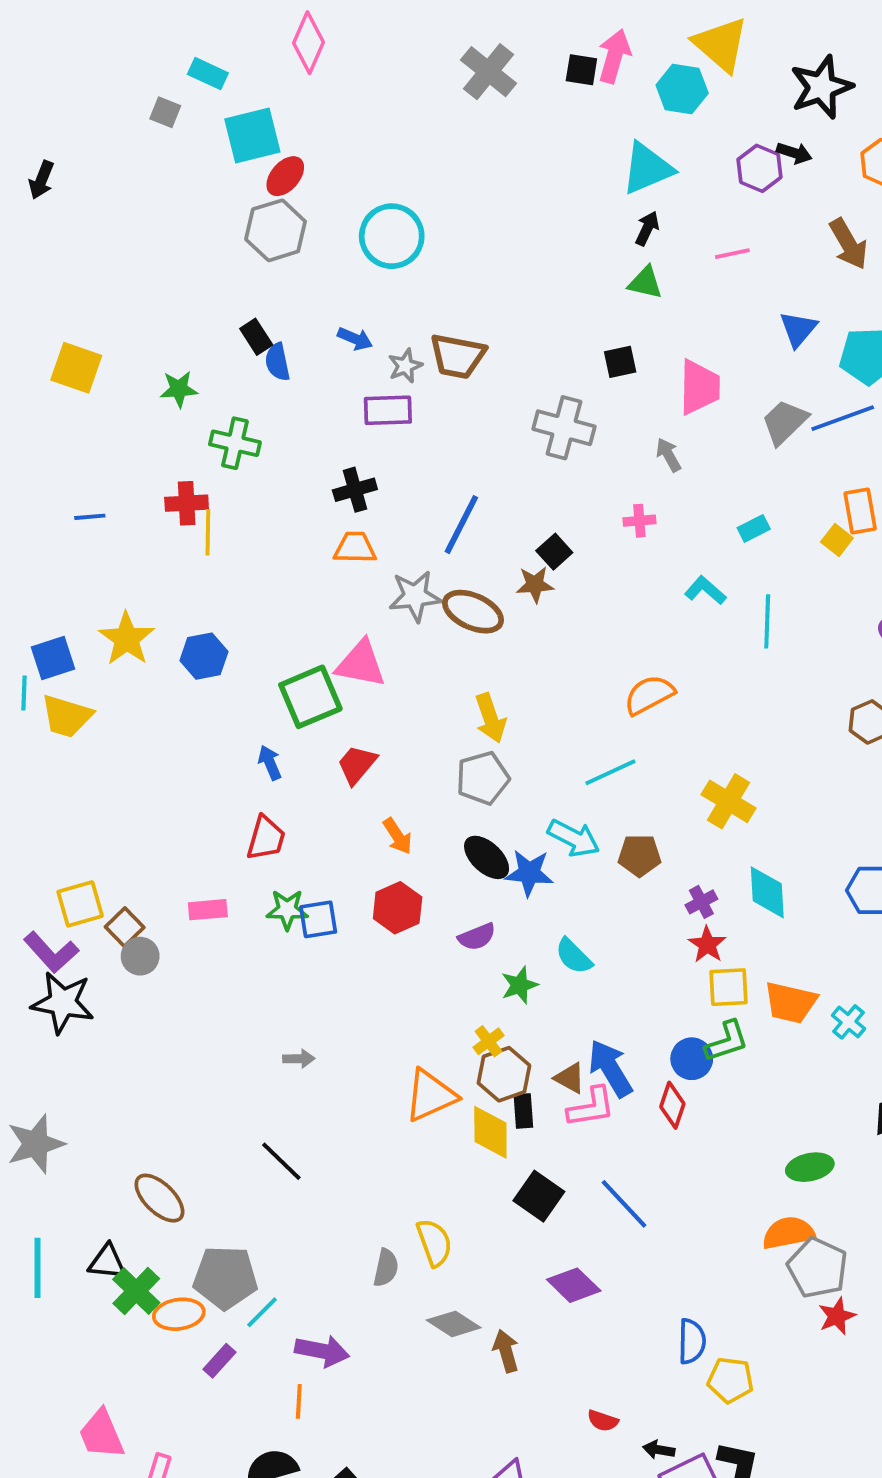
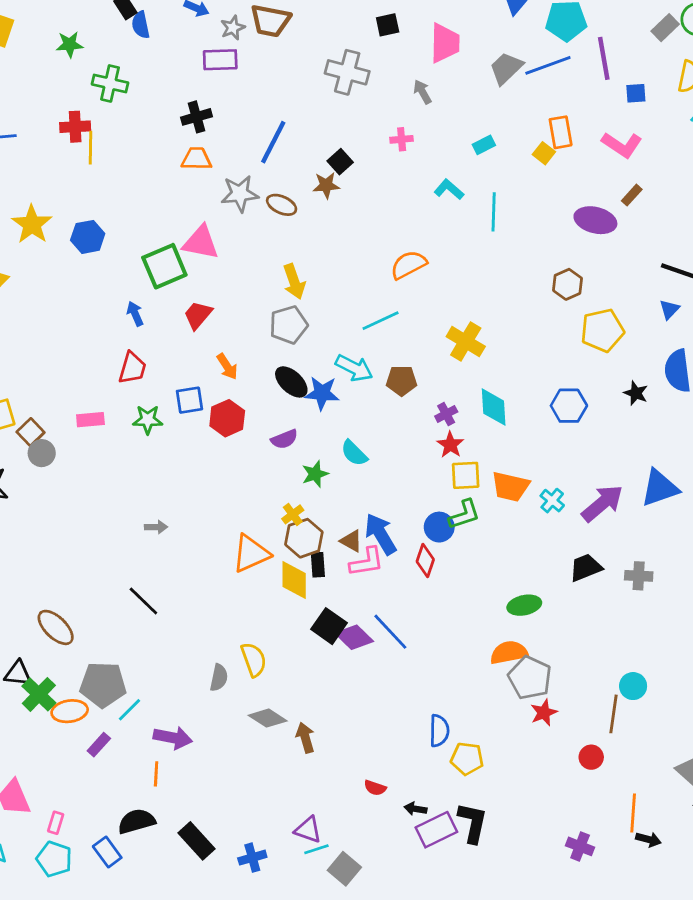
brown ellipse: (473, 612) -> (282, 205), size x0.7
blue square: (318, 919) -> (190, 400), moved
purple diamond: (574, 1285) -> (354, 637), moved

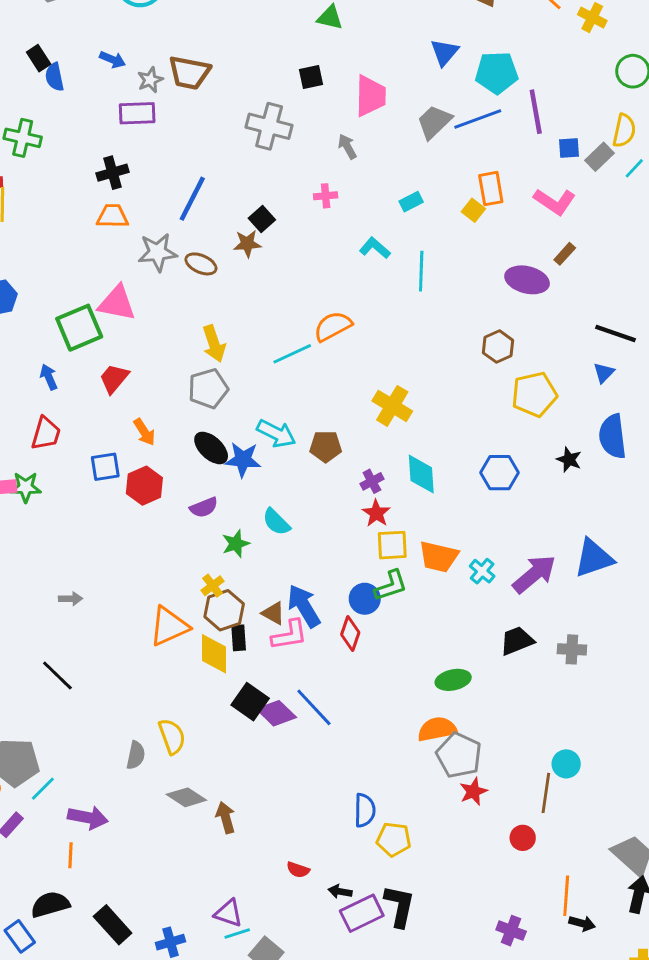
gray rectangle: (665, 28) -> (599, 157), moved
cyan line: (381, 321) -> (292, 354), moved
green star: (148, 420) -> (26, 487), moved

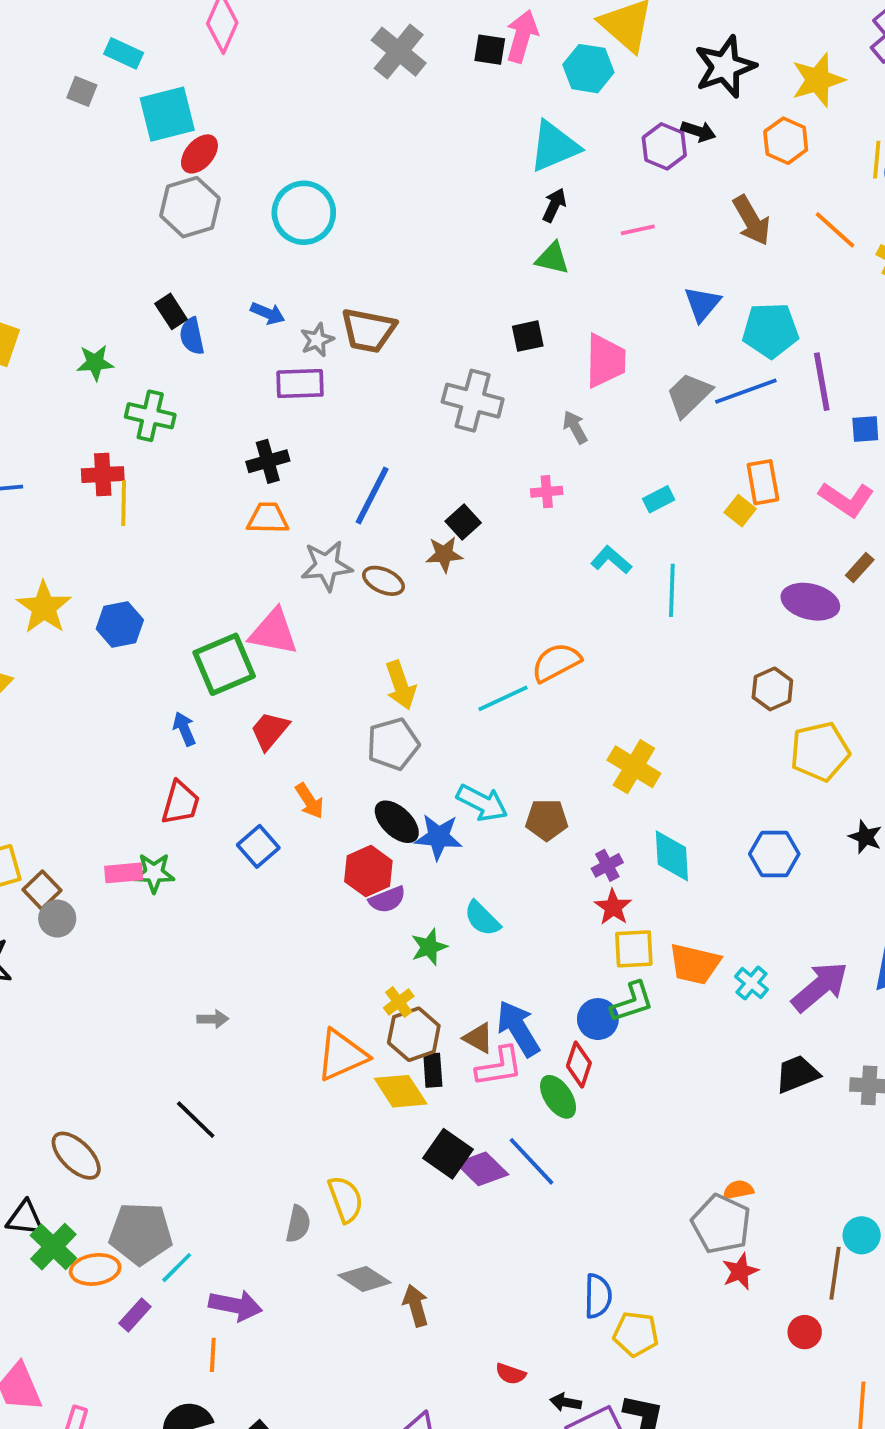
blue square: (105, 467) -> (258, 846), turned -32
red hexagon: (144, 486) -> (368, 871), moved
yellow diamond: (214, 654) -> (401, 1091), turned -33
green ellipse: (453, 680) -> (558, 1097), moved, turned 68
orange semicircle: (437, 729) -> (738, 1190), moved, size x0.6

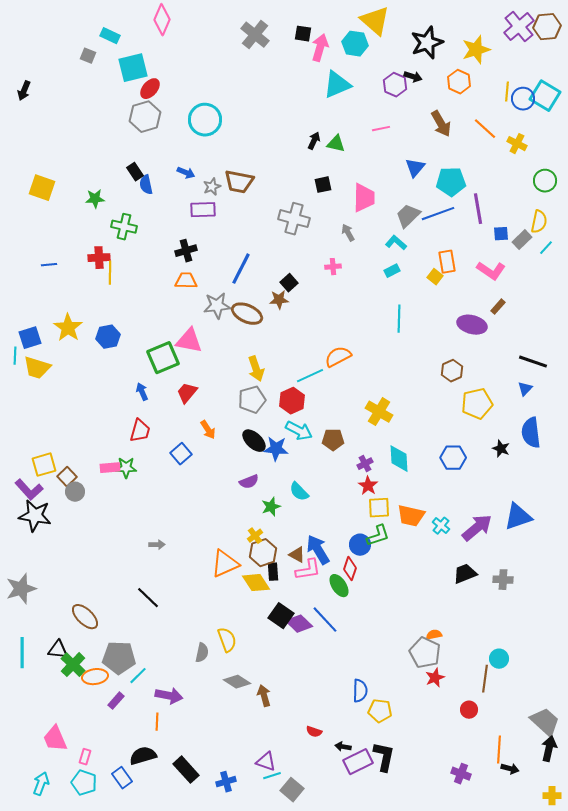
pink arrow: (522, 36) -> (320, 48), moved
black arrow: (554, 205) -> (314, 141), moved
cyan L-shape: (611, 560) -> (396, 243), moved
brown ellipse: (384, 581) -> (247, 314), size x1.4
red hexagon: (368, 871) -> (292, 401), moved

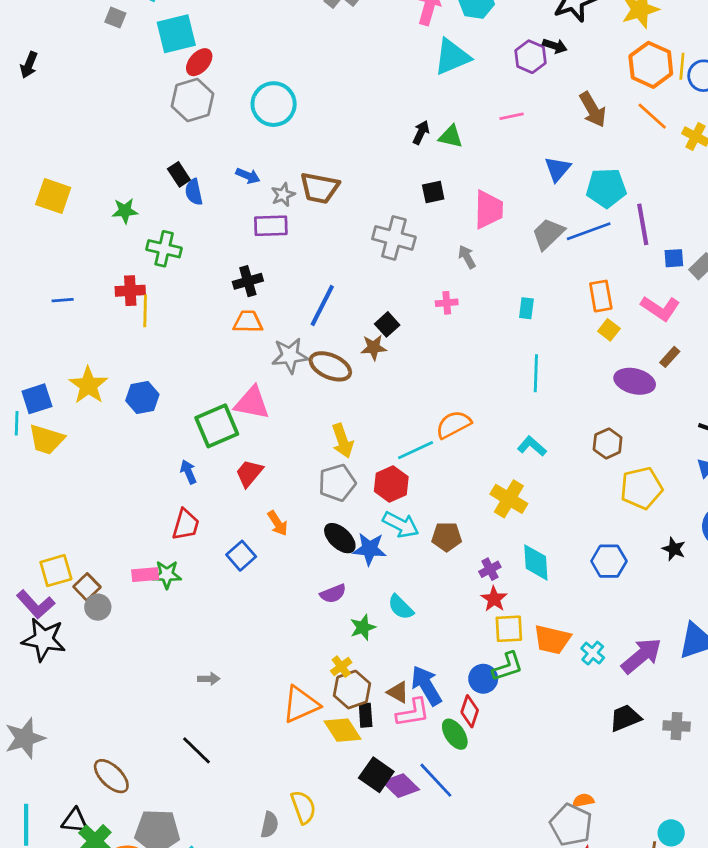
orange hexagon: (459, 82) -> (651, 65), moved, size x1.4
cyan L-shape: (396, 243) -> (532, 446), moved
cyan rectangle: (392, 271) -> (526, 308), turned -56
yellow square: (435, 277) -> (609, 330), moved

